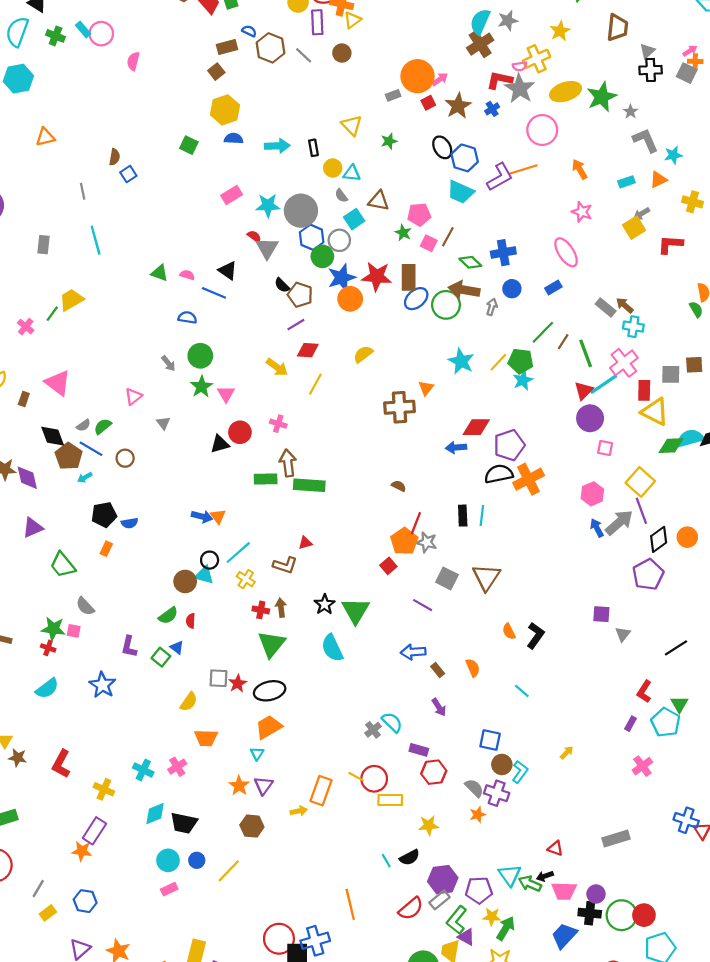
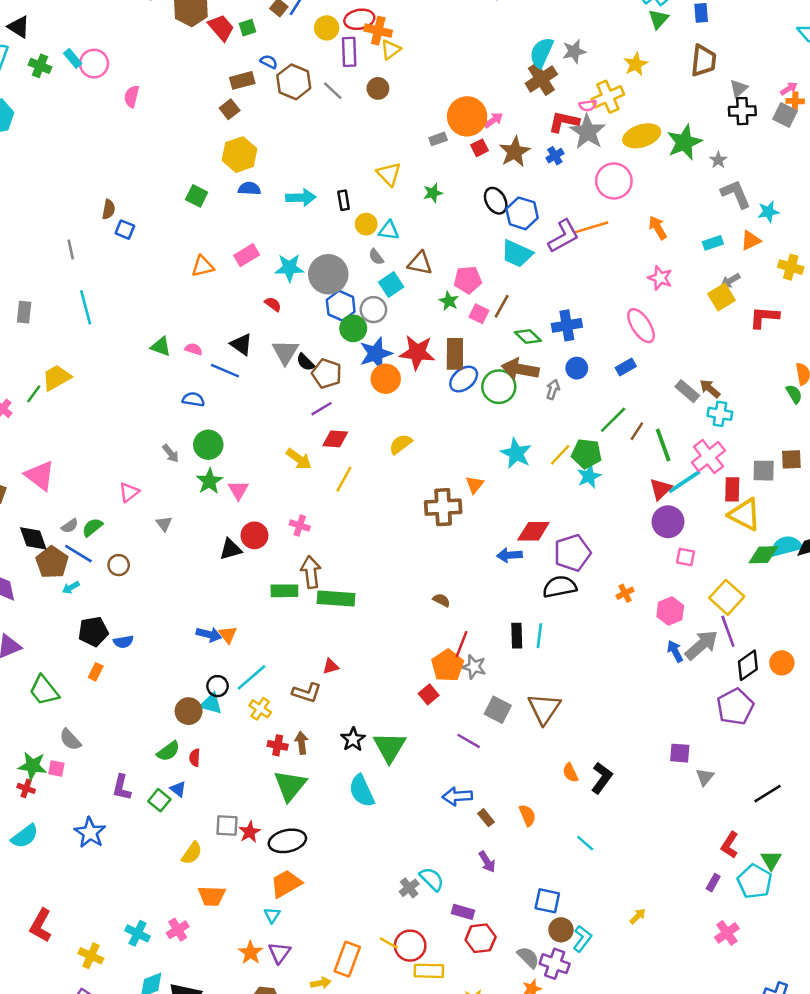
orange triangle: (45, 137) -> (203, 266), moved
blue square: (128, 174) -> (125, 230), turned -35
gray triangle: (267, 248) -> (285, 352), moved
orange cross: (529, 479) -> (625, 593), moved, size x0.5

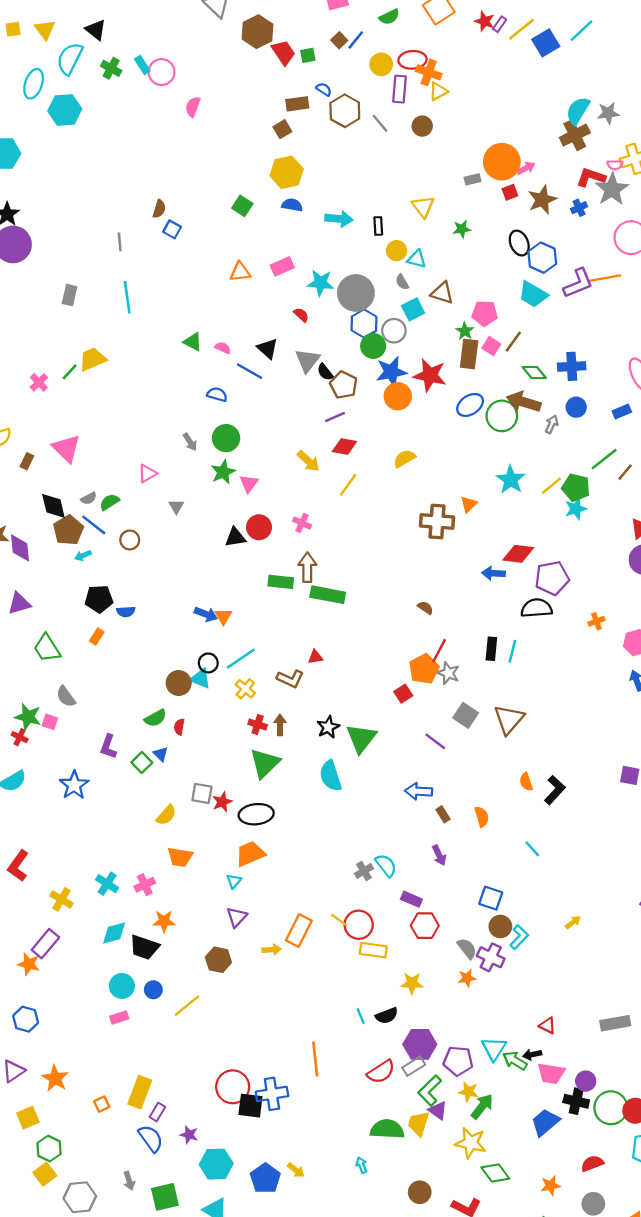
brown rectangle: (455, 354) -> (469, 354), moved
orange star: (251, 953) -> (164, 921), moved, turned 30

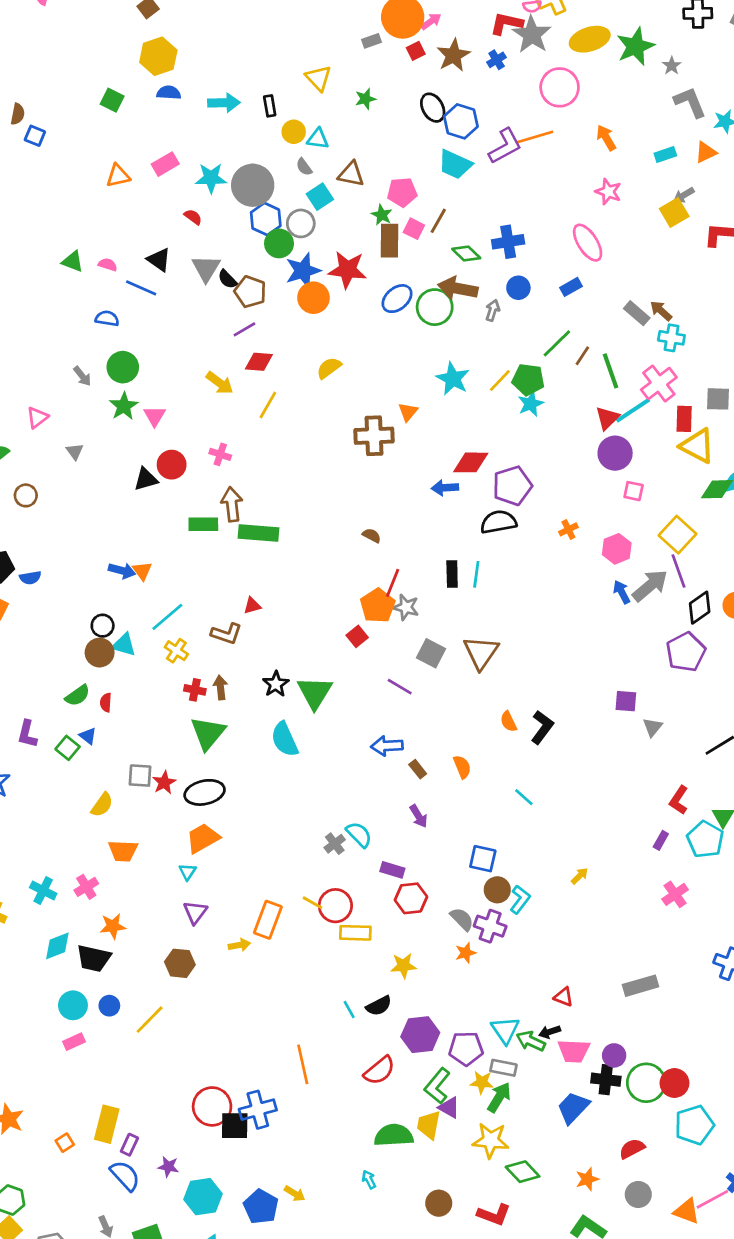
black circle: (208, 663) -> (103, 626), moved
gray rectangle: (414, 1066) -> (503, 1068), moved, turned 50

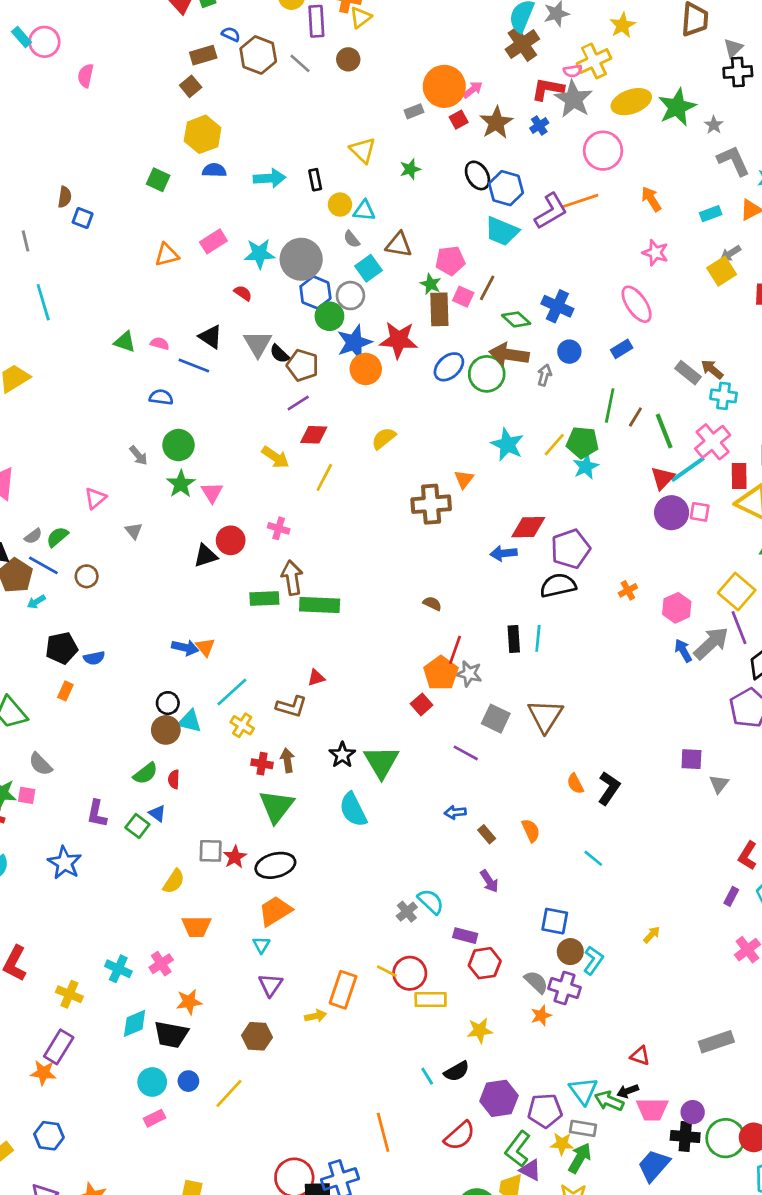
blue cross: (508, 242) -> (557, 306), turned 36
green line: (557, 343) -> (610, 406), turned -32
pink square: (634, 491) -> (700, 512), moved
blue arrow: (387, 746) -> (455, 812), size x0.7

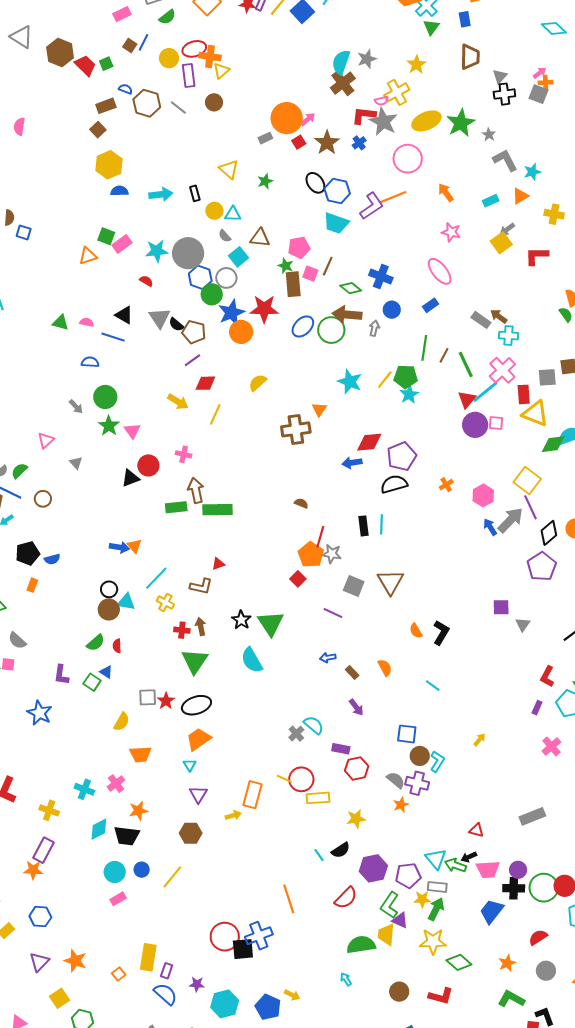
green square: (158, 180) -> (106, 236), moved

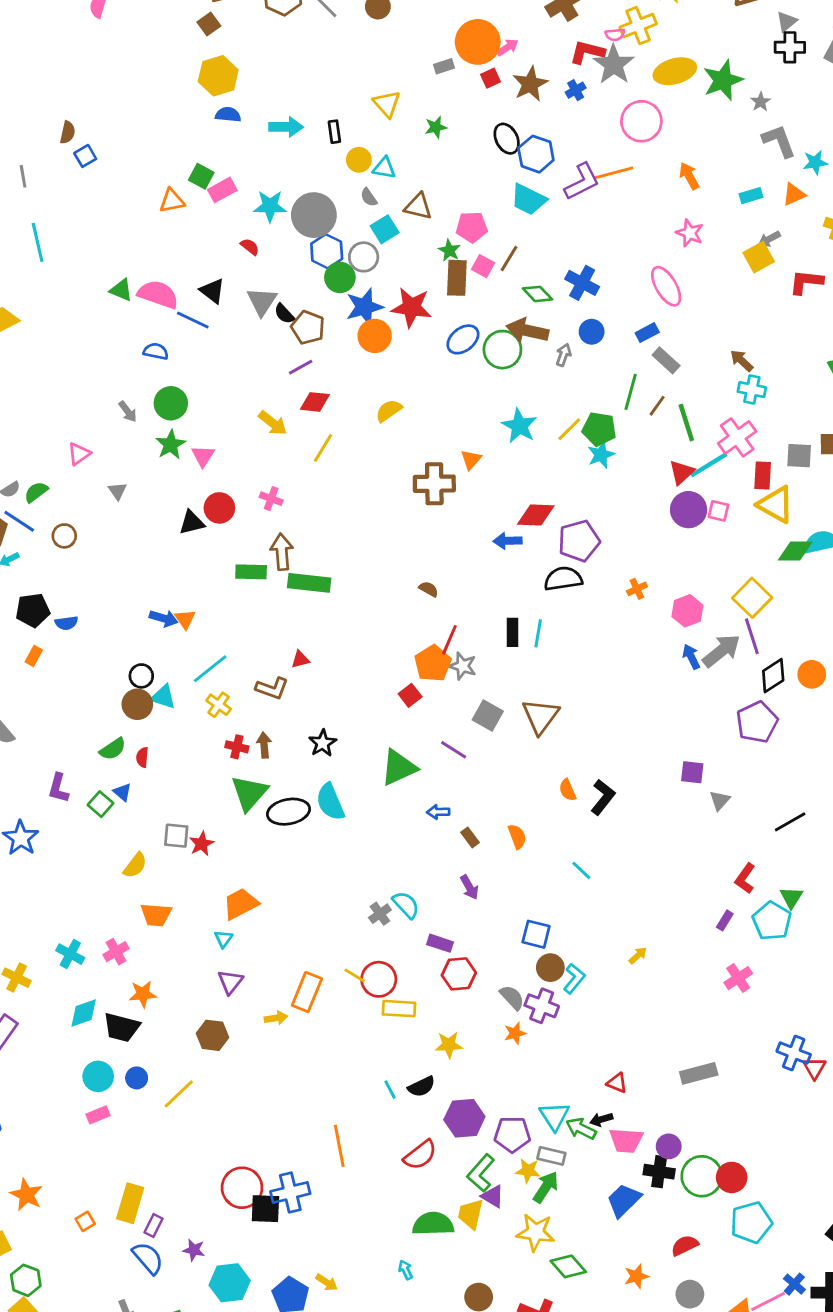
blue square: (24, 232) -> (85, 156), turned 35
gray rectangle: (481, 320) -> (666, 360), moved
pink semicircle: (87, 322) -> (158, 294), size x2.0
green triangle: (271, 623) -> (399, 768), moved, turned 32
black ellipse: (196, 705) -> (288, 812), moved

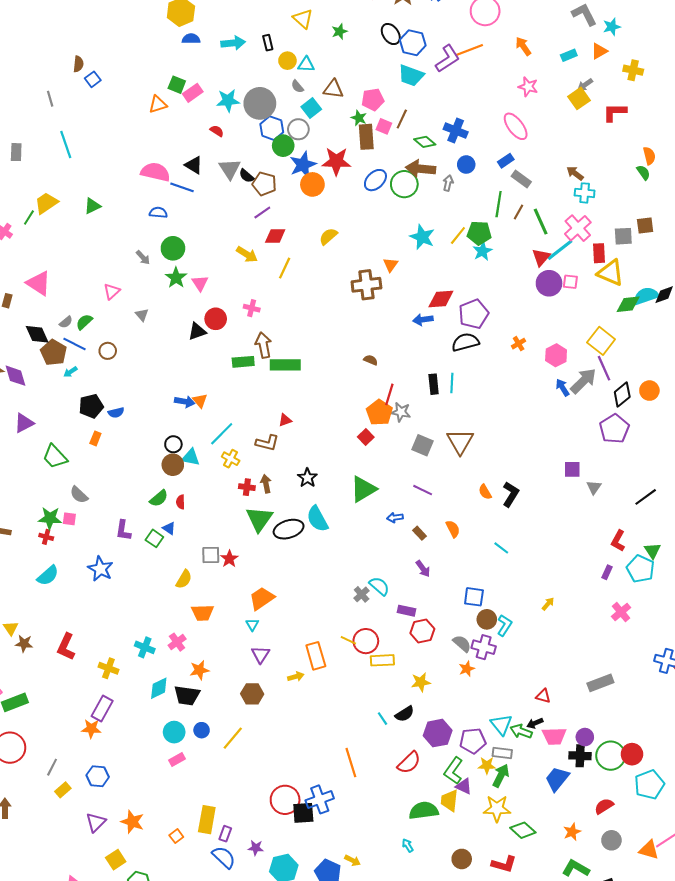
green triangle: (121, 290) -> (92, 206), moved, turned -42
purple line: (454, 750) -> (423, 490), moved
orange rectangle: (307, 992) -> (316, 656), turned -32

